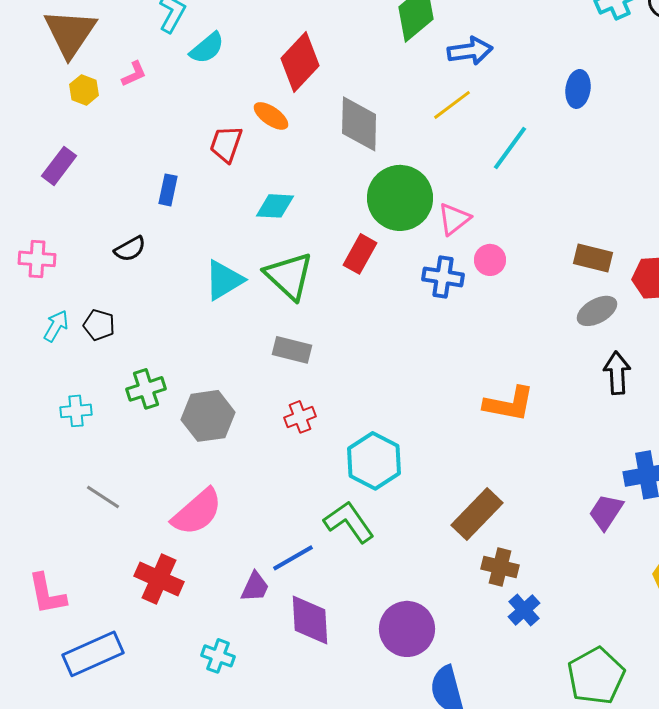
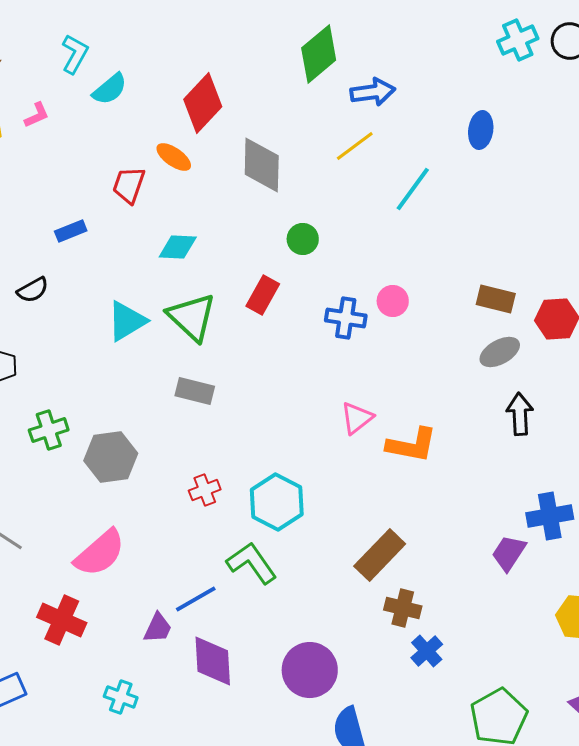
blue rectangle: (168, 190) -> (71, 231), turned 56
green circle: (400, 198) -> (303, 239), size x0.5
pink triangle: (454, 219) -> (357, 418), moved
red cross: (300, 417) -> (205, 490), moved

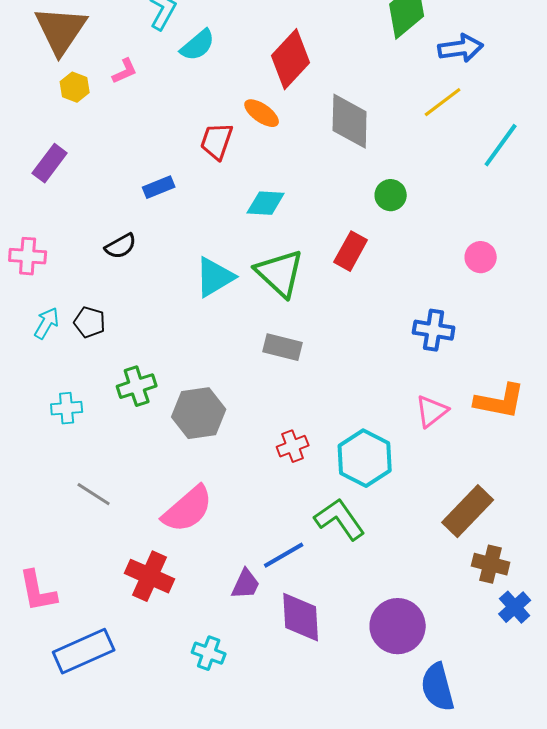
blue cross: (346, 318) -> (434, 330), moved
pink triangle: (357, 418) -> (432, 411), moved

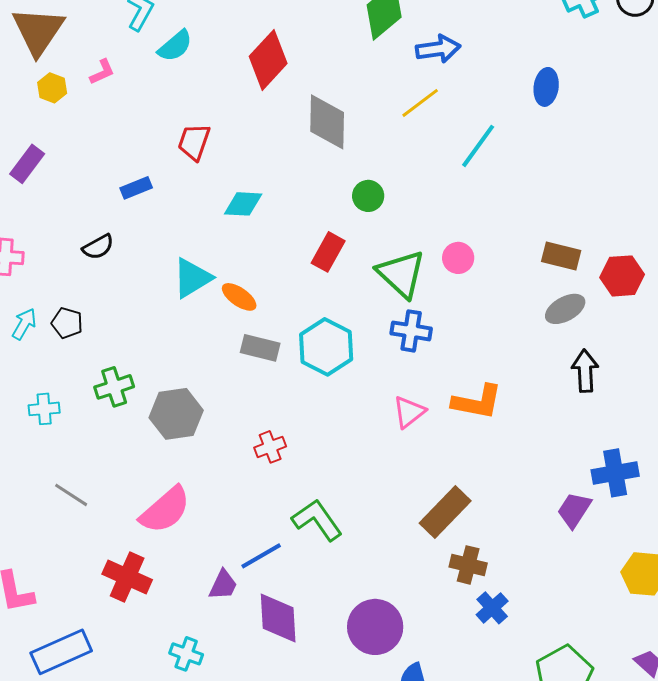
orange ellipse: (262, 113) -> (239, 297), moved
green triangle: (280, 273) -> (401, 274), moved
cyan hexagon: (365, 458) -> (326, 347), moved

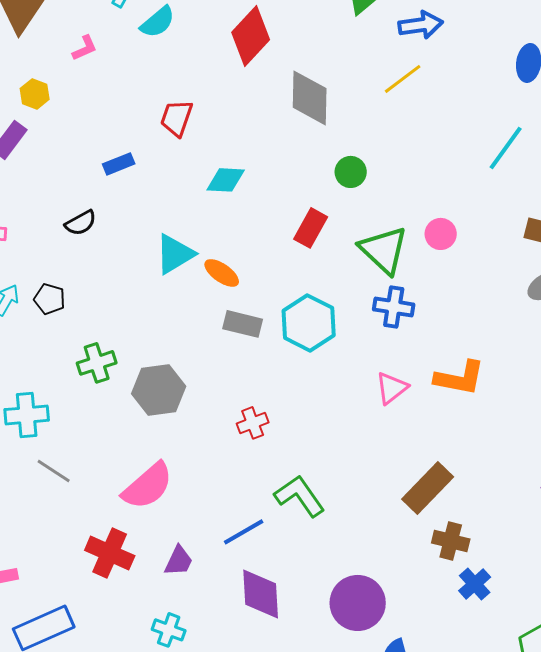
yellow hexagon: (52, 88) -> (35, 94), moved
cyan line: (478, 146) -> (506, 148), moved
cyan cross: (44, 409) -> (27, 415), moved, size x1.4
purple trapezoid: (223, 585) -> (179, 561), moved

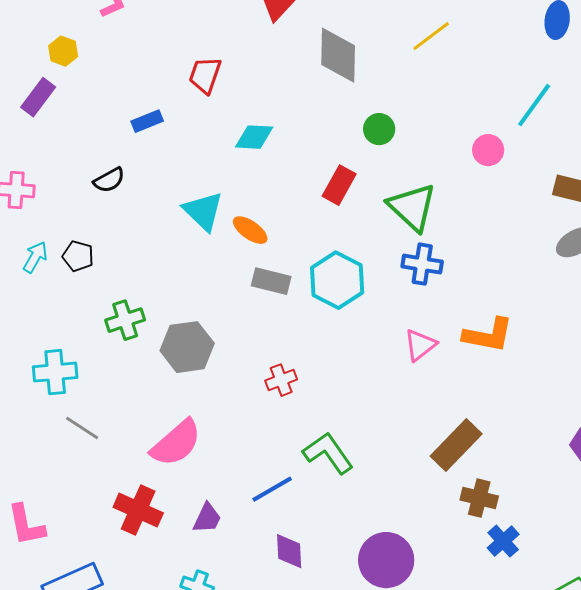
pink circle: (441, 234) -> (488, 150), moved
cyan triangle: (175, 254) -> (203, 211), turned -45
purple diamond: (261, 594) -> (289, 551), size x0.7

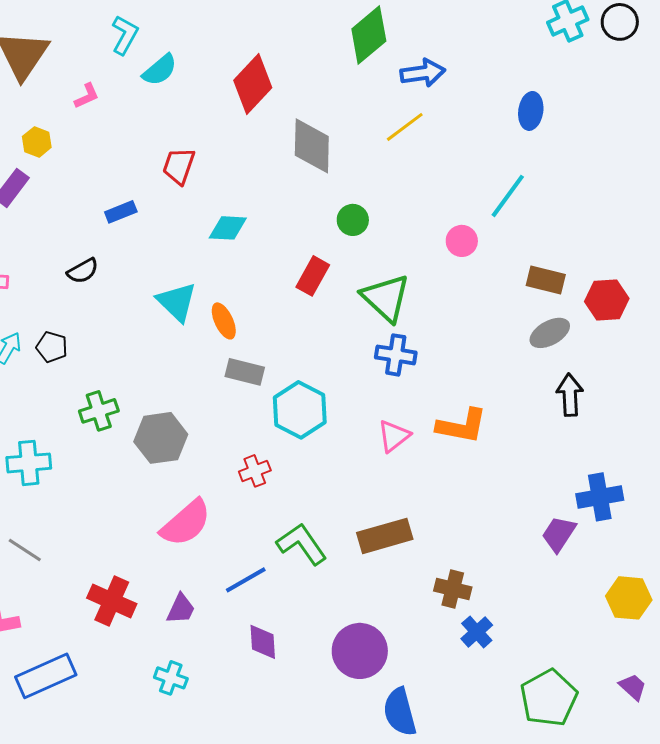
orange ellipse: (250, 230) -> (224, 321), turned 30
cyan hexagon: (337, 280) -> (300, 410), moved
gray line: (82, 428) -> (25, 550), moved
pink semicircle: (176, 443) -> (186, 523), moved
brown rectangle: (456, 445) -> (385, 536), moved, turned 30

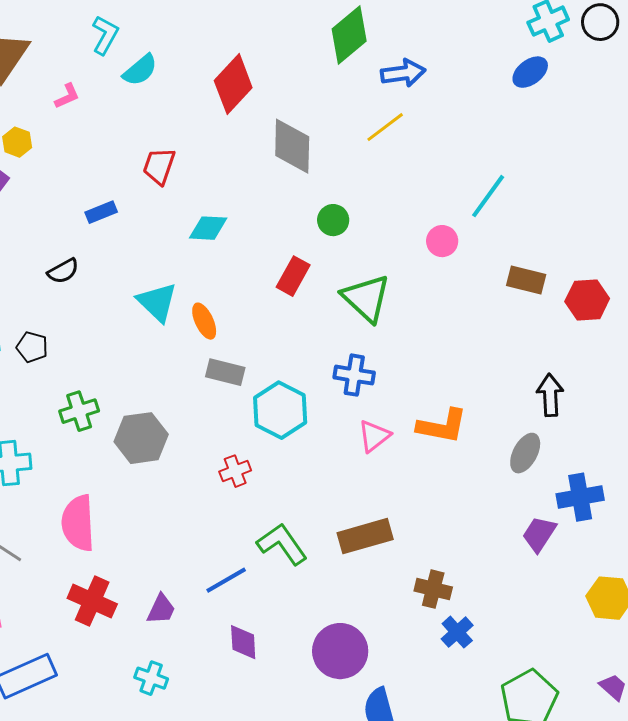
blue ellipse: (531, 111) -> (530, 72), moved, turned 45
gray ellipse: (550, 333) -> (525, 453), moved, turned -33
blue cross: (396, 355) -> (354, 375), moved
pink semicircle: (186, 523) -> (78, 523), moved, turned 128

